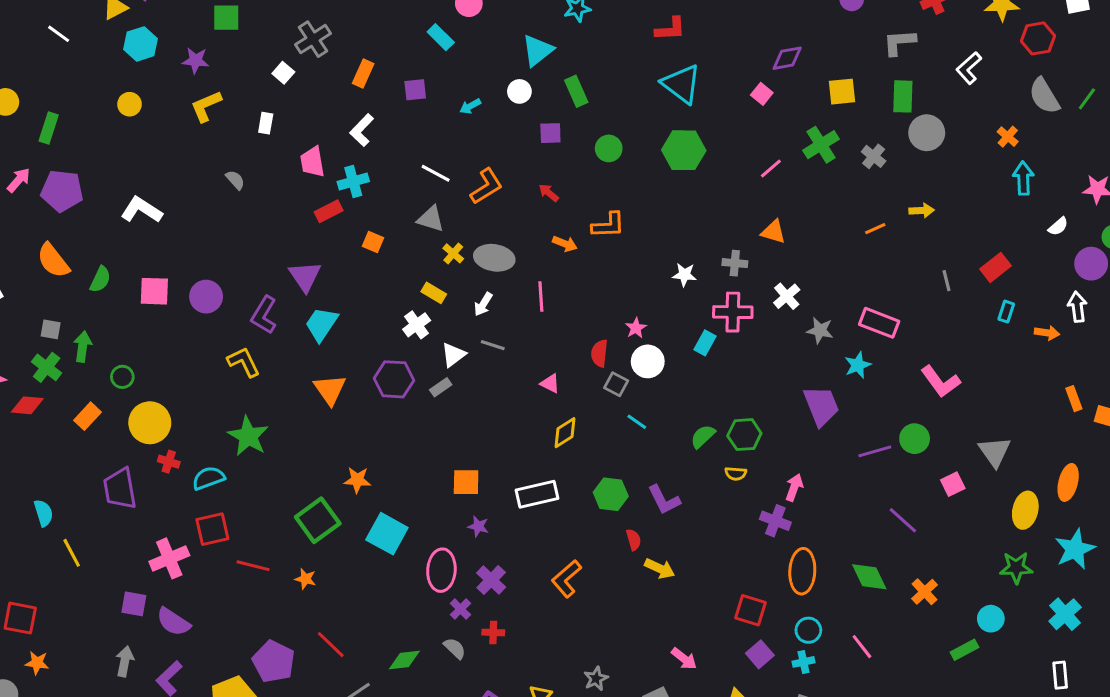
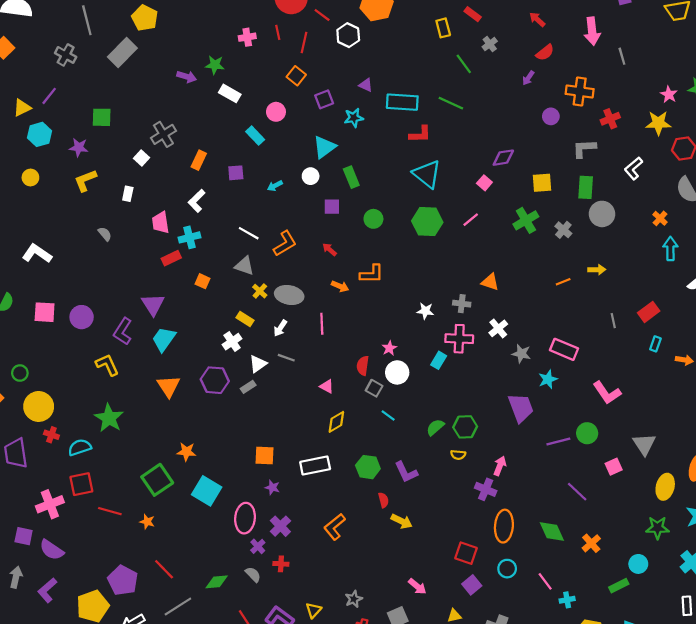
pink line: (771, 169) -> (471, 220), moved
cyan cross: (804, 662) -> (567, 600), moved

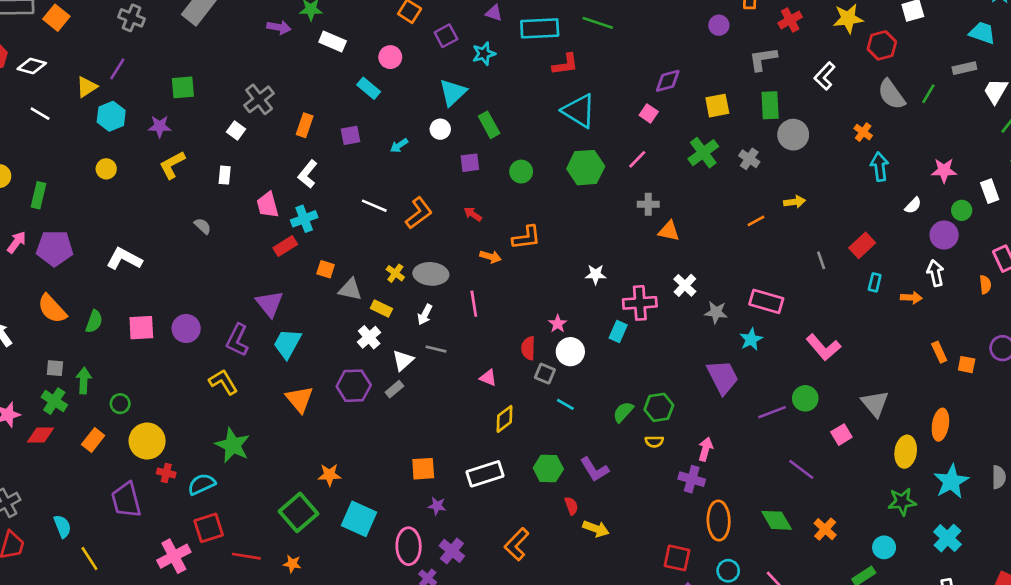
gray triangle: (244, 266) -> (350, 289), moved
gray cross: (462, 304) -> (648, 204), moved

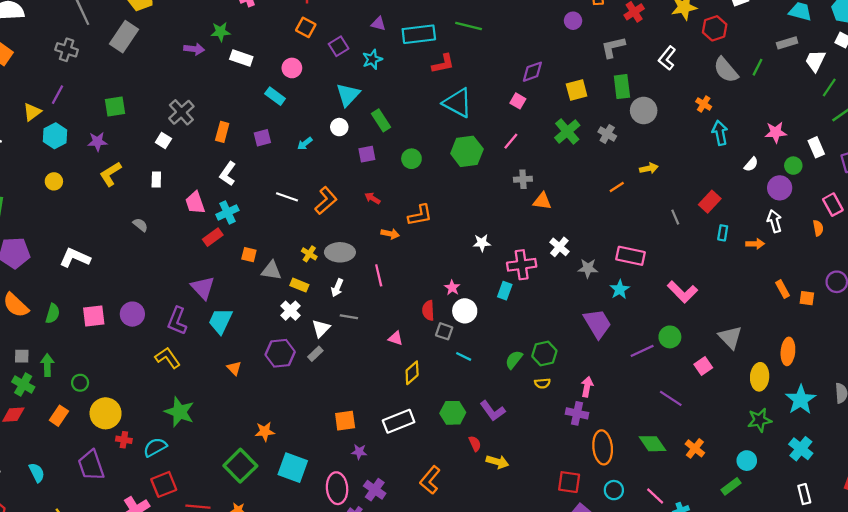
orange triangle: (299, 399) -> (234, 368), size x0.6
cyan semicircle: (62, 526) -> (37, 473), moved

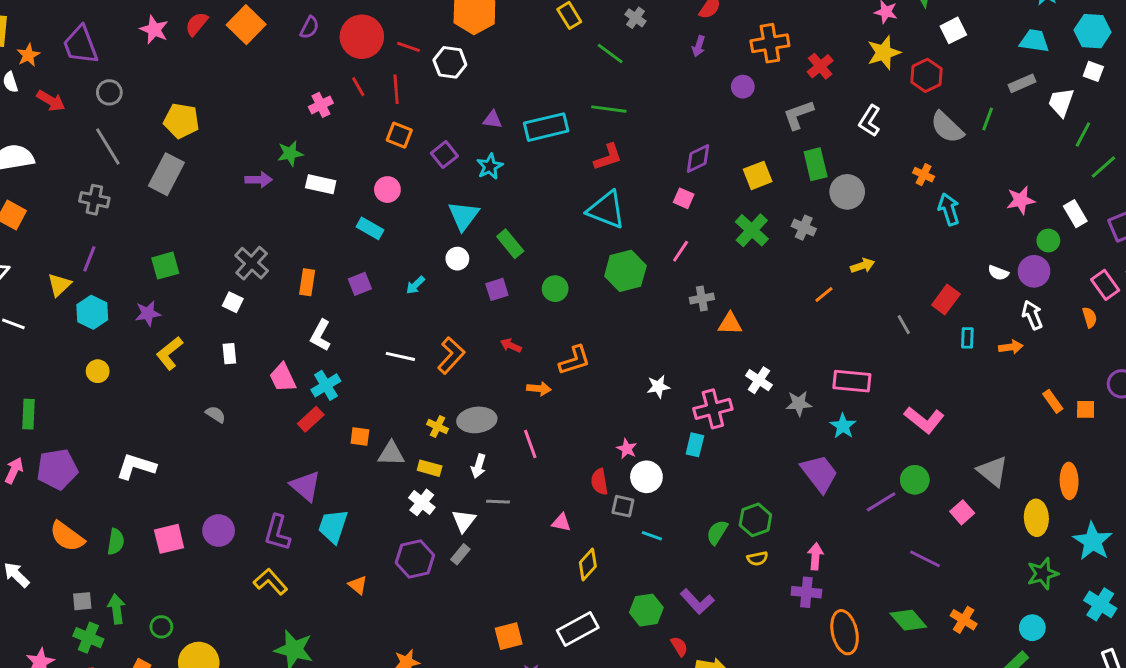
red L-shape: (443, 64) -> (608, 157), moved
white semicircle: (751, 164) -> (998, 273), moved, turned 77

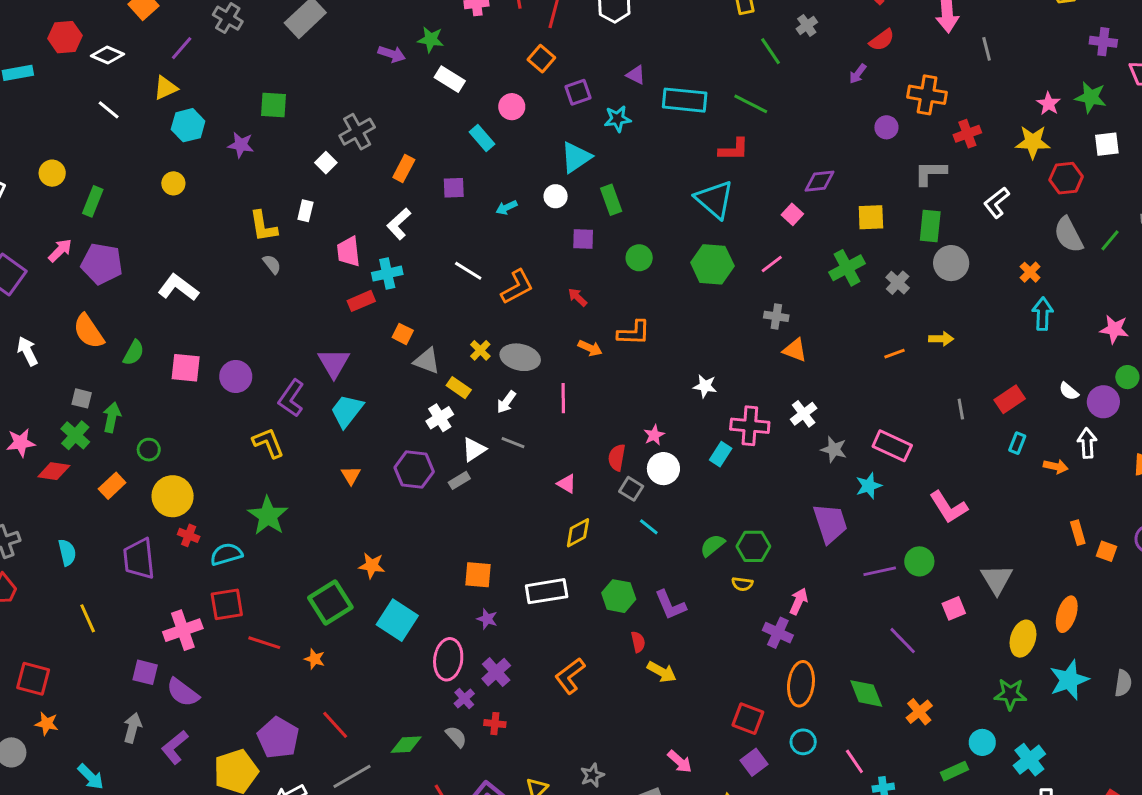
purple line: (89, 259) -> (182, 48), moved
yellow L-shape: (169, 353) -> (263, 226), moved, turned -80
cyan cross: (1100, 604) -> (1029, 760), moved

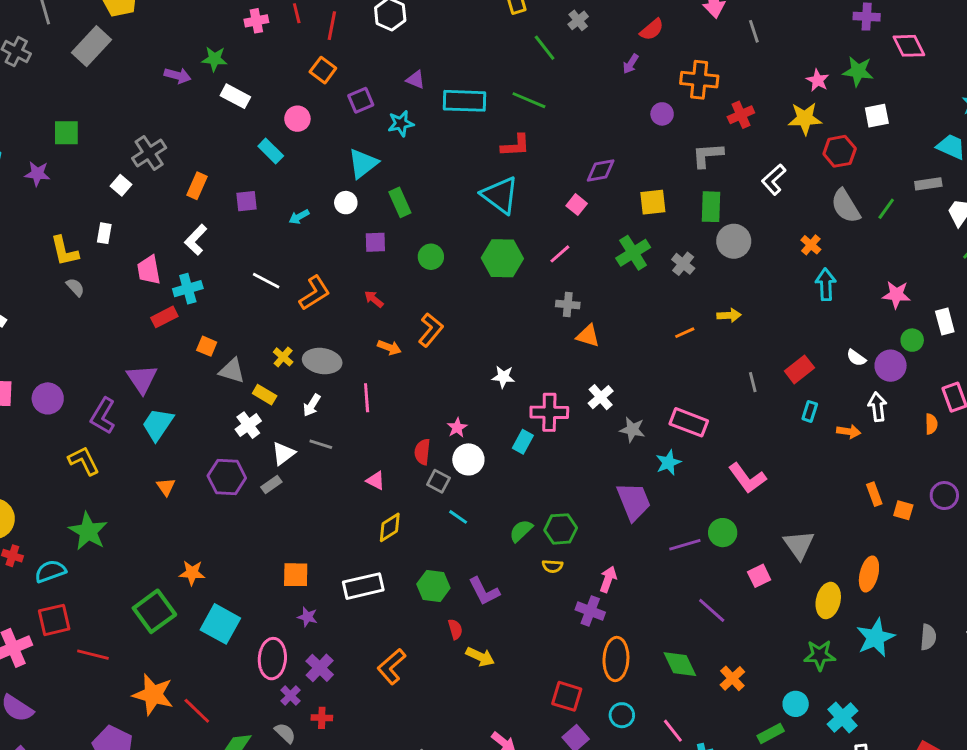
orange L-shape: (634, 333) -> (431, 330), turned -48
orange star: (315, 659) -> (153, 695), moved, size x2.0
red line: (335, 725) -> (197, 711), moved

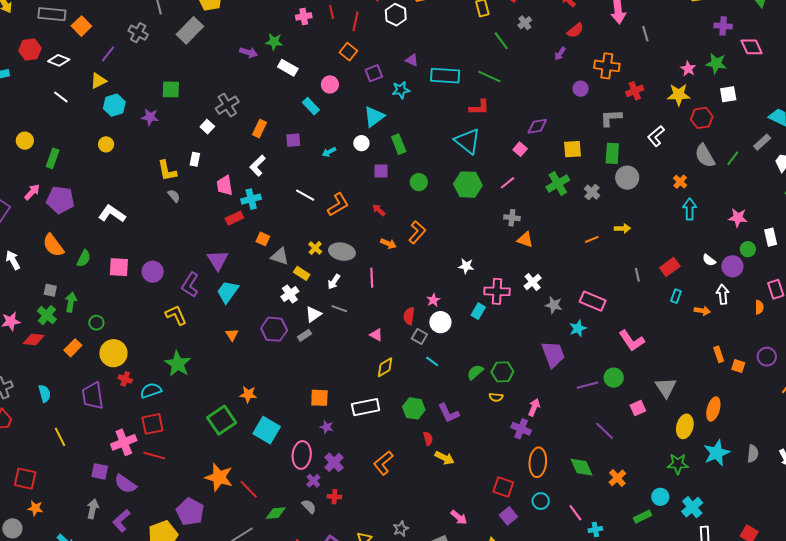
gray rectangle: (928, 184) -> (762, 142), turned -36
red line: (93, 655) -> (154, 456), moved

